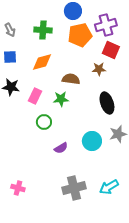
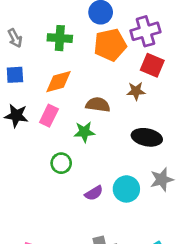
pink rectangle: (35, 96) -> (49, 116), moved
black ellipse: (107, 103) -> (147, 137), turned -60
purple semicircle: (61, 148) -> (94, 193), moved

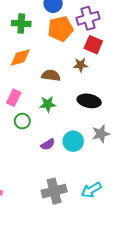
pink rectangle: (49, 116) -> (14, 98), moved
green star: (84, 132) -> (48, 104), moved

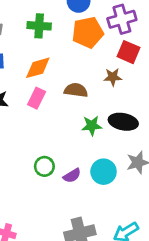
pink rectangle: (14, 98) -> (37, 98), moved
green star: (48, 104) -> (92, 126), moved
green circle: (22, 121) -> (44, 166), moved

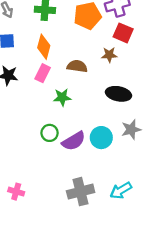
orange diamond: (38, 68) -> (44, 47), turned -60
green star: (92, 126) -> (62, 97), moved
purple semicircle: (72, 176) -> (74, 141), size x1.5

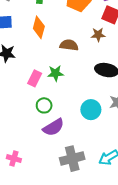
pink rectangle: (43, 73) -> (35, 78), moved
purple semicircle: (74, 141) -> (53, 127), moved

